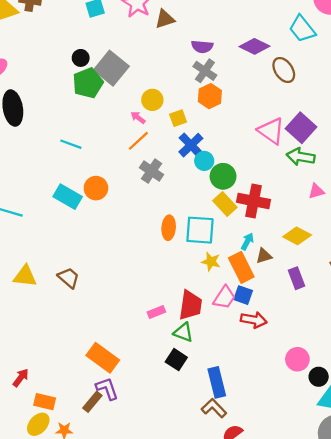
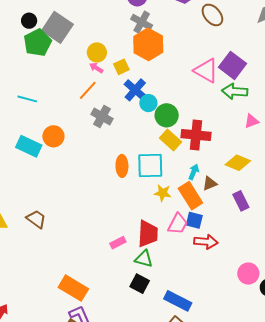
orange hexagon: (210, 96) -> (148, 44), size x1.4
pink arrow: (138, 117) -> (96, 68), moved
blue rectangle: (217, 382) -> (178, 301), turned -44

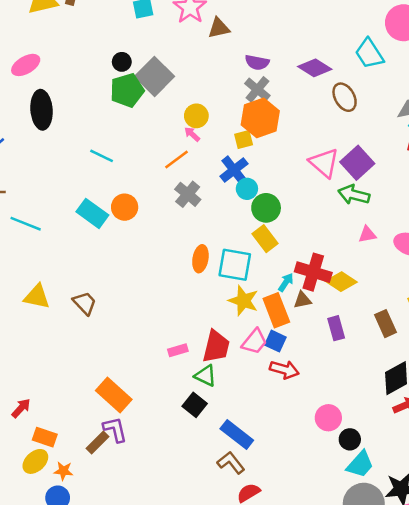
yellow square: (121, 67) -> (244, 139), moved
red cross: (196, 135) -> (313, 272), moved
yellow star: (163, 193) -> (243, 301), size x1.4

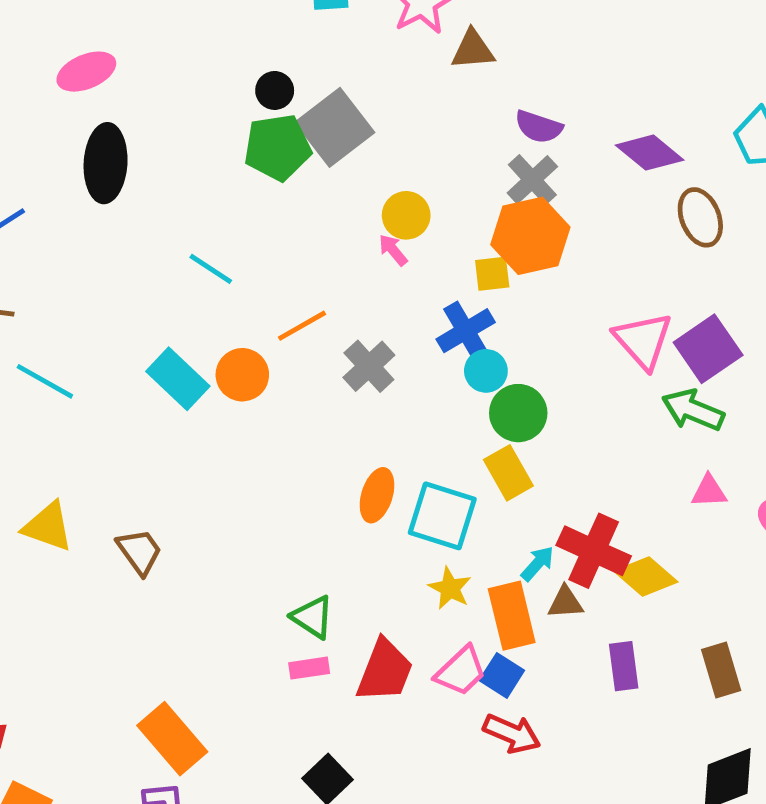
orange line: (177, 160) -> (302, 326), moved
yellow star: (243, 301) -> (450, 588), size x0.7
green triangle: (205, 376) -> (313, 617), moved

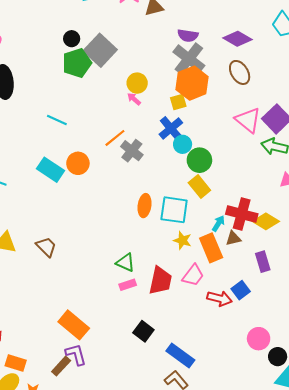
gray cross: (532, 180) -> (189, 59), size x1.4
brown ellipse: (700, 217) -> (240, 72), moved
orange line: (302, 326) -> (115, 138), moved
blue square: (502, 675) -> (241, 290), moved, turned 30

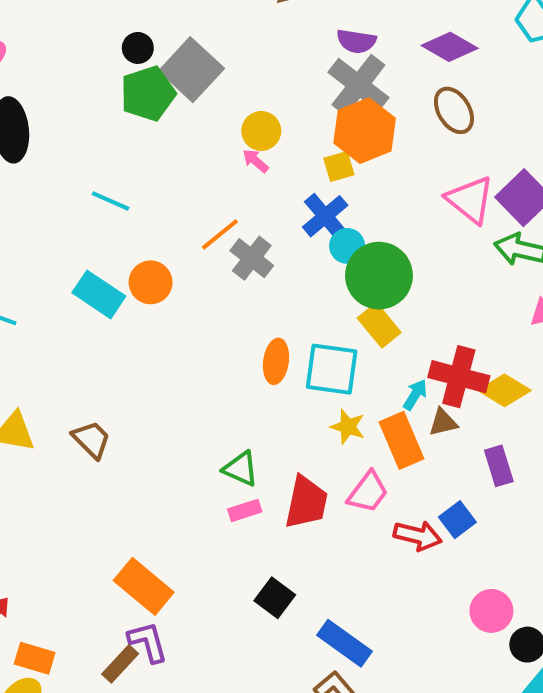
green circle: (199, 160) -> (379, 276), size x1.4

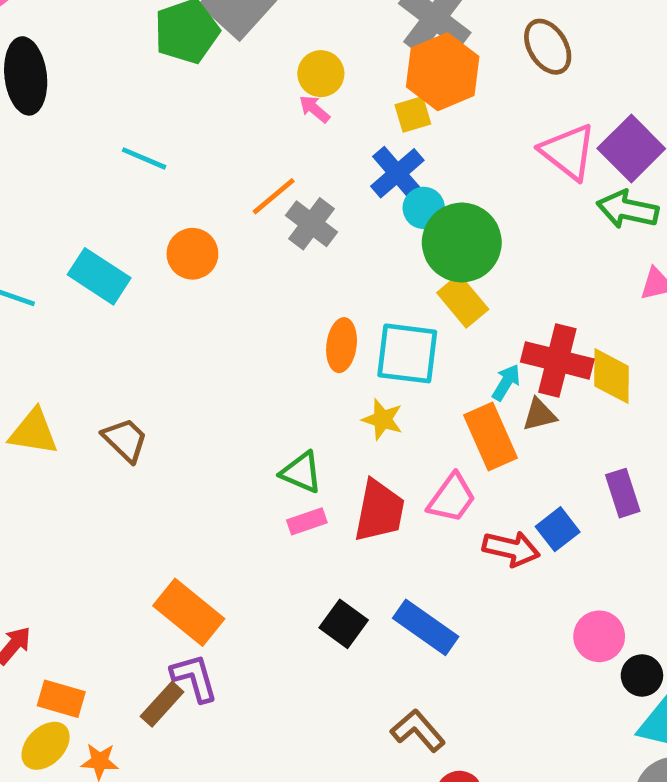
cyan rectangle: (99, 294) -> (99, 276), moved
yellow diamond: (505, 390) -> (611, 376), turned 60
yellow star: (348, 427) -> (383, 419), moved
purple rectangle: (499, 466) -> (623, 493), moved
blue rectangle: (345, 643) -> (426, 627), moved

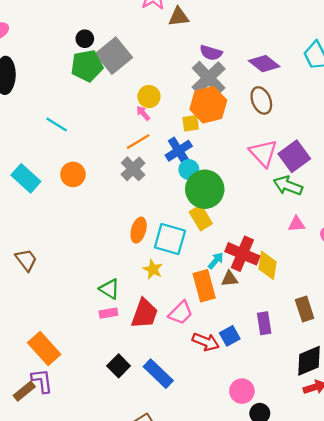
orange line: (274, 196) -> (138, 142), moved

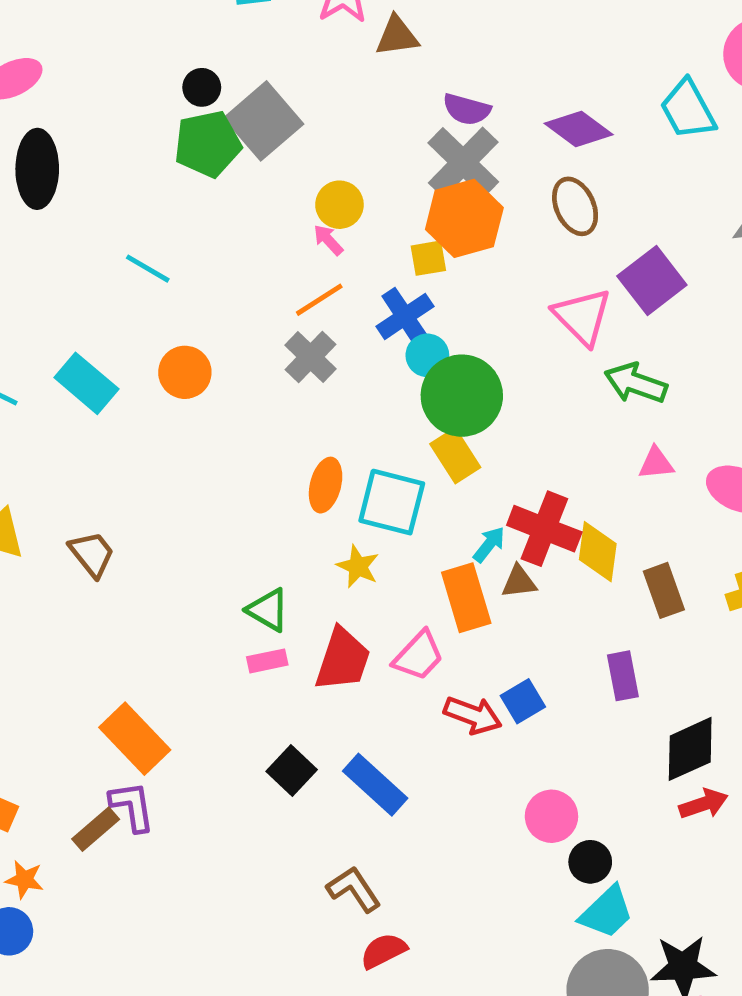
purple square: (294, 156) -> (652, 280), moved
brown rectangle: (305, 309) -> (664, 590), moved
purple rectangle: (264, 323) -> (623, 676), moved

